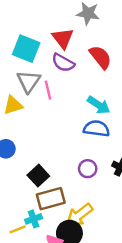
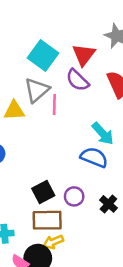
black square: (38, 176) -> (43, 192), moved
brown rectangle: (51, 199) -> (47, 220), moved
yellow arrow: (80, 215) -> (53, 242), size x0.7

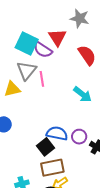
purple semicircle: (78, 80) -> (43, 50), moved
blue semicircle: (94, 157) -> (57, 133), moved
purple circle: (74, 196) -> (79, 137), moved

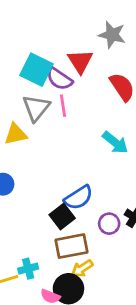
pink line: (42, 79) -> (63, 106), moved
blue semicircle: (57, 133) -> (79, 198), turned 135
purple circle: (79, 137) -> (109, 224), moved

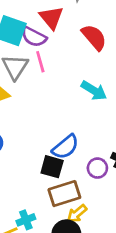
black square: (62, 216) -> (52, 167), turned -30

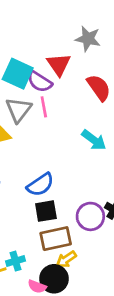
blue semicircle: (65, 147) -> (40, 185), moved
black square: (52, 167) -> (46, 211), turned -30
purple circle: (97, 168) -> (90, 216), size x1.4

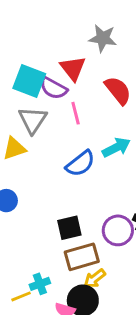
pink line: (44, 107) -> (76, 113), moved
cyan arrow: (94, 140) -> (116, 147), turned -60
blue semicircle: (40, 185) -> (80, 164), moved

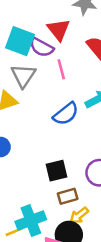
brown rectangle: (82, 257) -> (68, 196), size x0.7
cyan cross: (40, 284) -> (31, 220), size x1.6

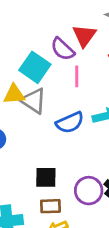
cyan square: (20, 41) -> (35, 67), moved
gray triangle: (23, 76) -> (34, 101), moved, turned -44

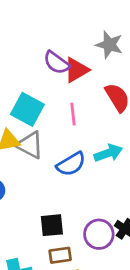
red triangle: (84, 36) -> (76, 70), turned 30
purple semicircle: (63, 49) -> (56, 63), moved

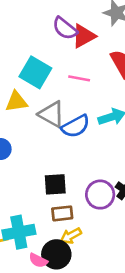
pink line: (73, 114) -> (79, 78), turned -75
gray triangle: (30, 145) -> (51, 114), moved

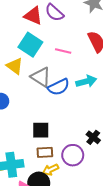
red triangle: (84, 36) -> (33, 16), moved, turned 48
yellow triangle: (16, 102) -> (15, 66), turned 42
purple circle: (100, 195) -> (73, 155), moved

